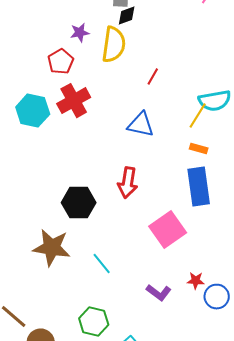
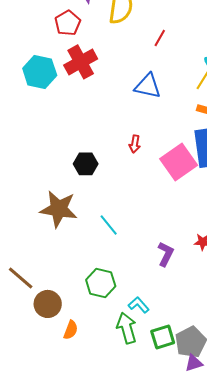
red arrow: (128, 183) -> (135, 144), size x0.6
black hexagon: (79, 203) -> (86, 164), size x0.7
pink square: (168, 230) -> (179, 162), moved
purple L-shape: (159, 293) -> (166, 254), turned -100

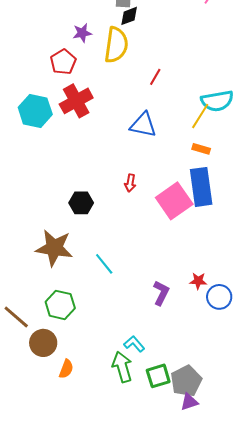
green hexagon: (101, 283) -> (60, 305), moved

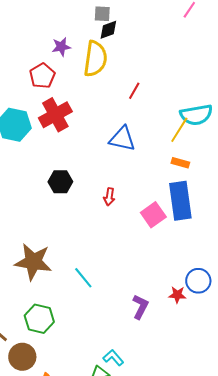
pink square: (174, 201) -> (153, 215), size x0.7
black hexagon: (81, 203) -> (60, 182), moved
blue circle: (219, 297) -> (198, 281), moved

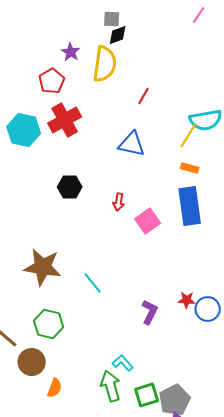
purple star: (61, 47) -> (71, 52), turned -30
pink square: (153, 215) -> (148, 221), moved
blue circle: (198, 281) -> (208, 309), moved

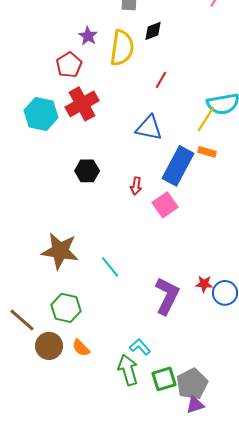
black diamond: (118, 35) -> (153, 31), moved
blue rectangle: (190, 206) -> (178, 166), moved, turned 36
purple L-shape: (150, 312) -> (167, 296), size x1.5
orange semicircle: (55, 388) -> (81, 348), moved, turned 114

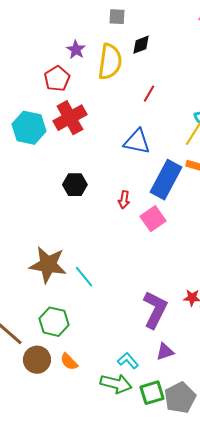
cyan line: (110, 267) -> (84, 277), moved
green arrow: (128, 370) -> (116, 384), turned 120
purple triangle: (195, 405) -> (165, 352), moved

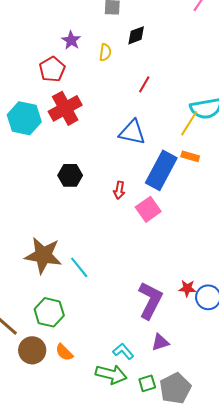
yellow semicircle: (110, 62) -> (105, 52), size x0.5
green square: (152, 393) -> (147, 383), size x0.7

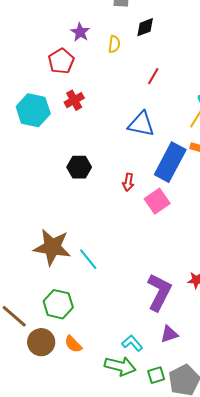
red cross: (65, 108) -> (74, 100), size x0.6

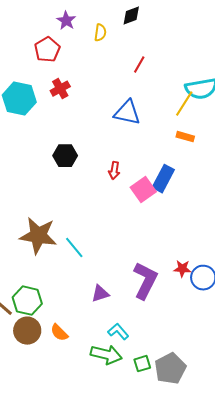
blue rectangle: (170, 162) -> (163, 179), moved, size x0.7
green hexagon: (58, 304) -> (27, 301), moved
purple triangle: (169, 334) -> (100, 294), moved

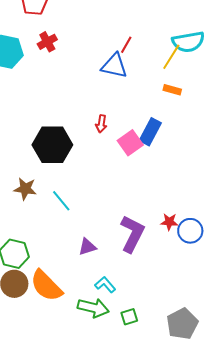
red line: (139, 65) -> (126, 45), moved
black hexagon: (65, 156) -> (52, 145), moved, size x1.6
brown star: (38, 236) -> (25, 189), size x0.6
orange semicircle: (59, 333) -> (46, 286), size x1.8
gray pentagon: (170, 369) -> (182, 324), moved

